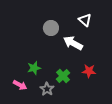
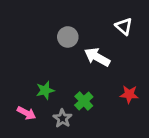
white triangle: (85, 20) -> (124, 26), moved
red star: (89, 71) -> (129, 94), moved

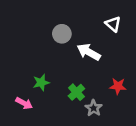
gray star: (62, 118) -> (94, 108), moved

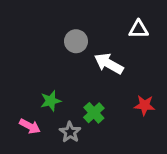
white triangle: (113, 24) -> (139, 29), turned -42
gray star: (94, 108) -> (70, 132), moved

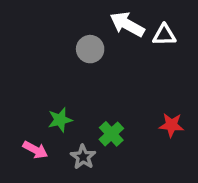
white arrow: (109, 64) -> (127, 24), moved

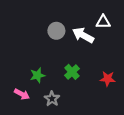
white arrow: (127, 24) -> (83, 35), moved
green cross: (111, 134) -> (72, 72), moved

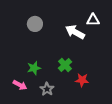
gray circle: (56, 31) -> (35, 24), moved
red star: (108, 79) -> (82, 80), moved

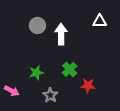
white arrow: (75, 32) -> (61, 34), moved, turned 60
pink arrow: (20, 85) -> (12, 91), moved

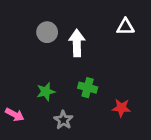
green cross: (70, 69) -> (88, 88), turned -32
red star: (88, 86) -> (121, 108), moved

